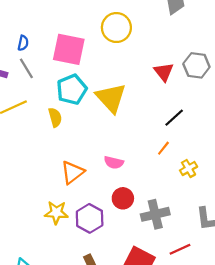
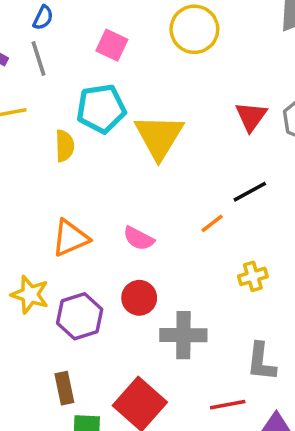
pink square: (69, 49) -> (112, 45), size x0.6
orange line: (163, 148) -> (212, 223), moved
red line: (180, 249) -> (228, 405), moved

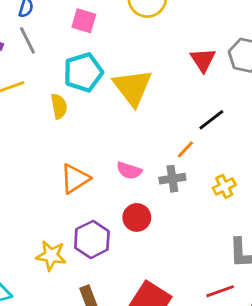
yellow star: (30, 295) -> (51, 256), moved
gray cross: (183, 335) -> (172, 179), moved, size x0.7

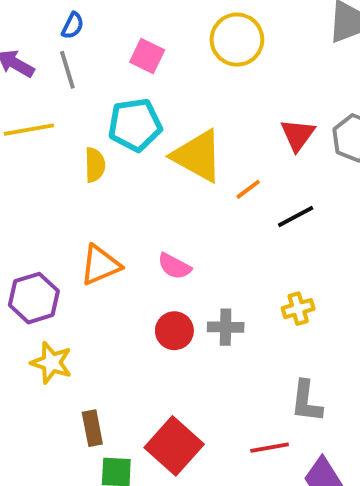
yellow triangle: (133, 87) -> (197, 156), turned -33
orange line: (185, 149) -> (248, 189), moved
gray cross: (172, 179) -> (226, 327), moved
purple hexagon: (92, 239) -> (34, 298), moved

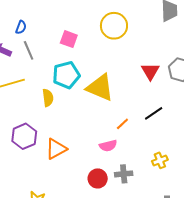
blue semicircle: (73, 26) -> (21, 27), moved
orange line: (248, 189) -> (122, 124), moved
pink semicircle: (174, 266) -> (108, 146), moved, turned -36
purple hexagon: (34, 298) -> (24, 136), moved

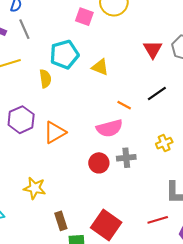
pink square: (69, 39) -> (84, 17), moved
yellow triangle: (100, 88) -> (100, 67), size x0.6
orange line: (122, 124) -> (124, 105), turned 72
pink semicircle: (108, 146) -> (109, 128), size x1.4

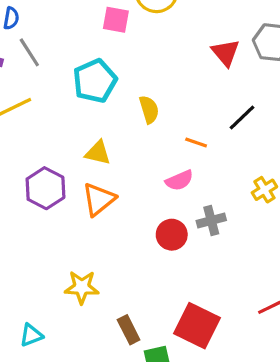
yellow triangle: (100, 67) -> (98, 153), moved
yellow semicircle: (45, 79) -> (149, 109), moved
pink semicircle: (109, 128) -> (179, 180), size x0.7

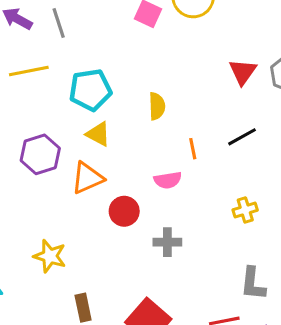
cyan pentagon: (95, 81) -> (90, 90), moved
orange line: (196, 142) -> (193, 149), turned 45
gray cross: (211, 220) -> (167, 242), moved
red circle: (172, 235) -> (124, 211), moved

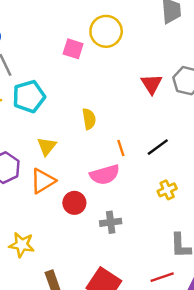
cyan pentagon: (90, 90) -> (29, 96), moved
yellow triangle: (98, 134) -> (47, 146), turned 48
black line: (242, 137) -> (158, 147), moved
pink semicircle: (168, 180) -> (105, 175), size x1.4

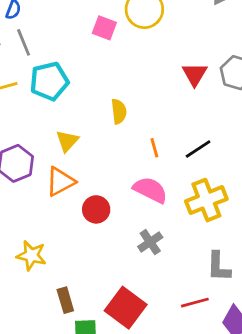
pink semicircle: (105, 175) -> (150, 190), moved, turned -140
yellow cross: (167, 190) -> (206, 200), size x1.8
gray cross: (111, 222) -> (150, 242), moved, turned -30

